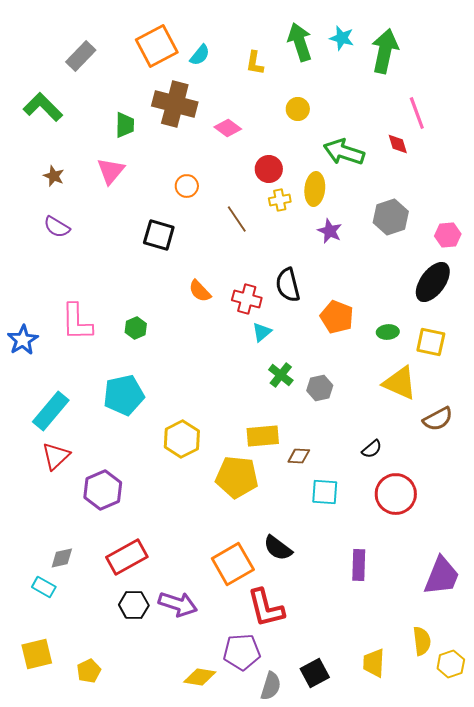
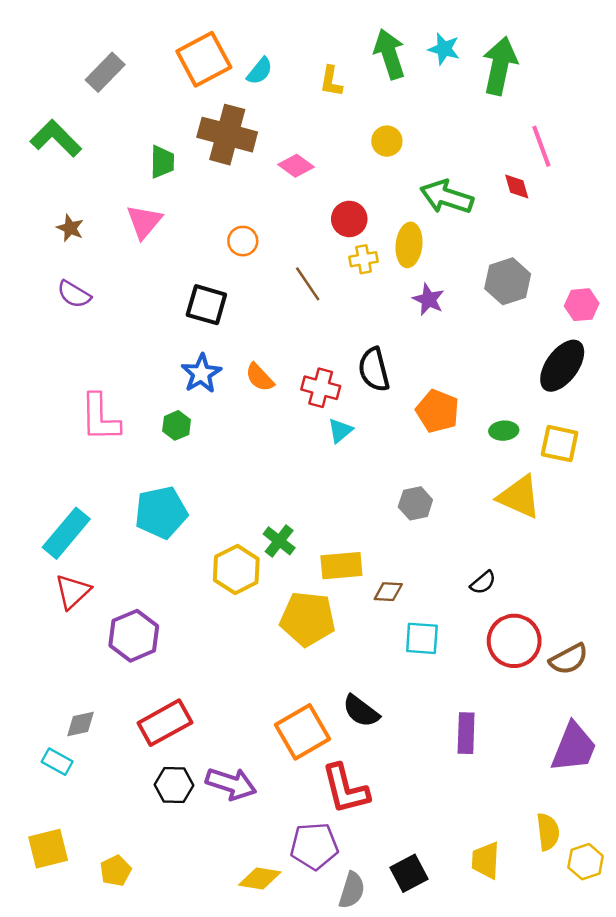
blue star: (23, 340) -> (201, 373), moved
green cross: (281, 375) -> (279, 541), moved
brown semicircle: (438, 419) -> (569, 659), moved

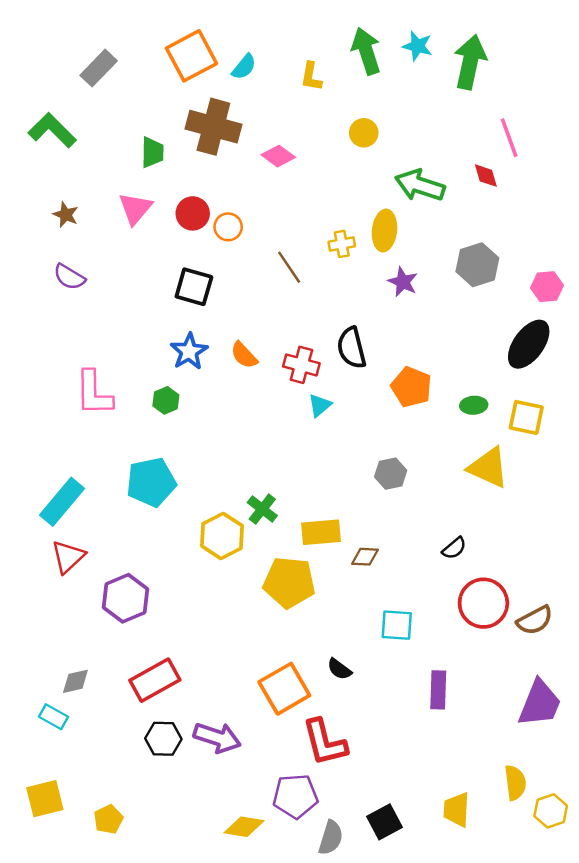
red circle: (349, 219) -> (193, 213), moved
cyan square: (422, 638) -> (397, 625), moved
black semicircle: (361, 711) -> (339, 669), size x0.7

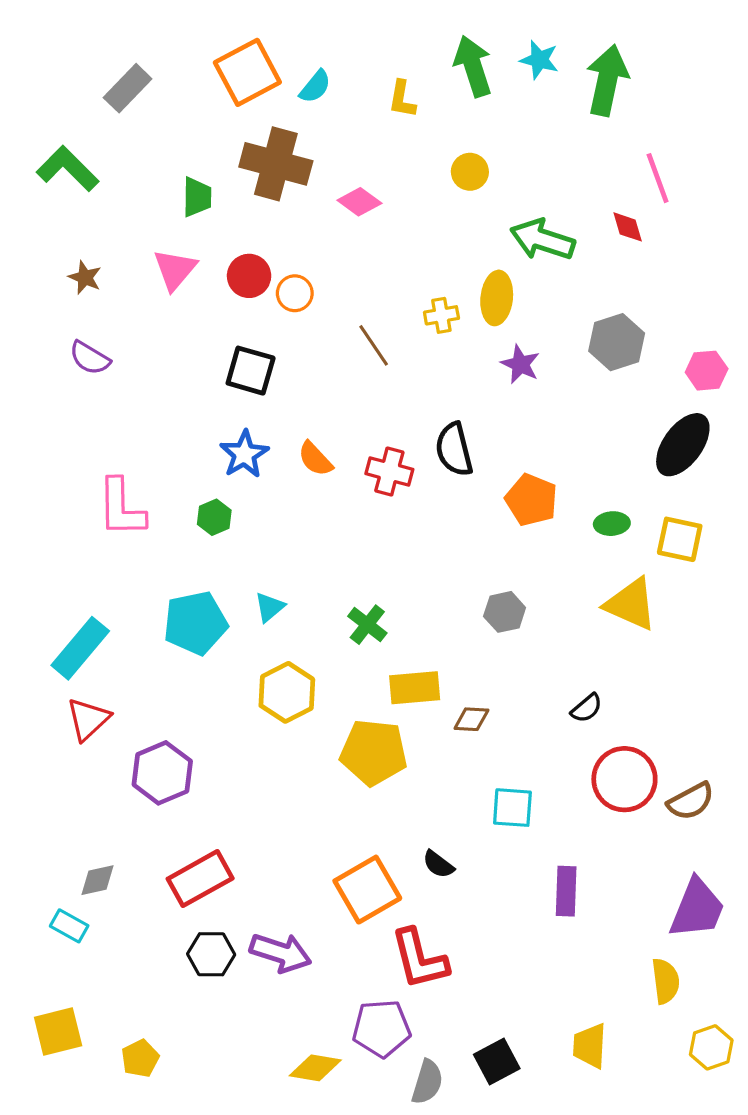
cyan triangle: (320, 405) -> (270, 607), moved
green cross: (262, 509) -> (367, 625), moved
yellow semicircle: (515, 783) -> (665, 981), moved

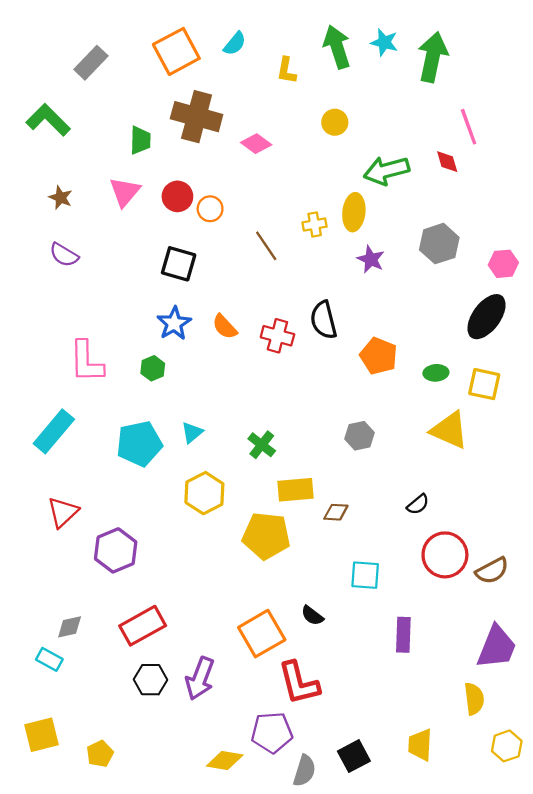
cyan semicircle: (315, 87) -> (235, 44), moved
green arrow: (542, 240) -> (386, 171), turned -33
cyan rectangle: (80, 648) -> (54, 431), moved
purple arrow: (281, 953) -> (200, 679), turned 93

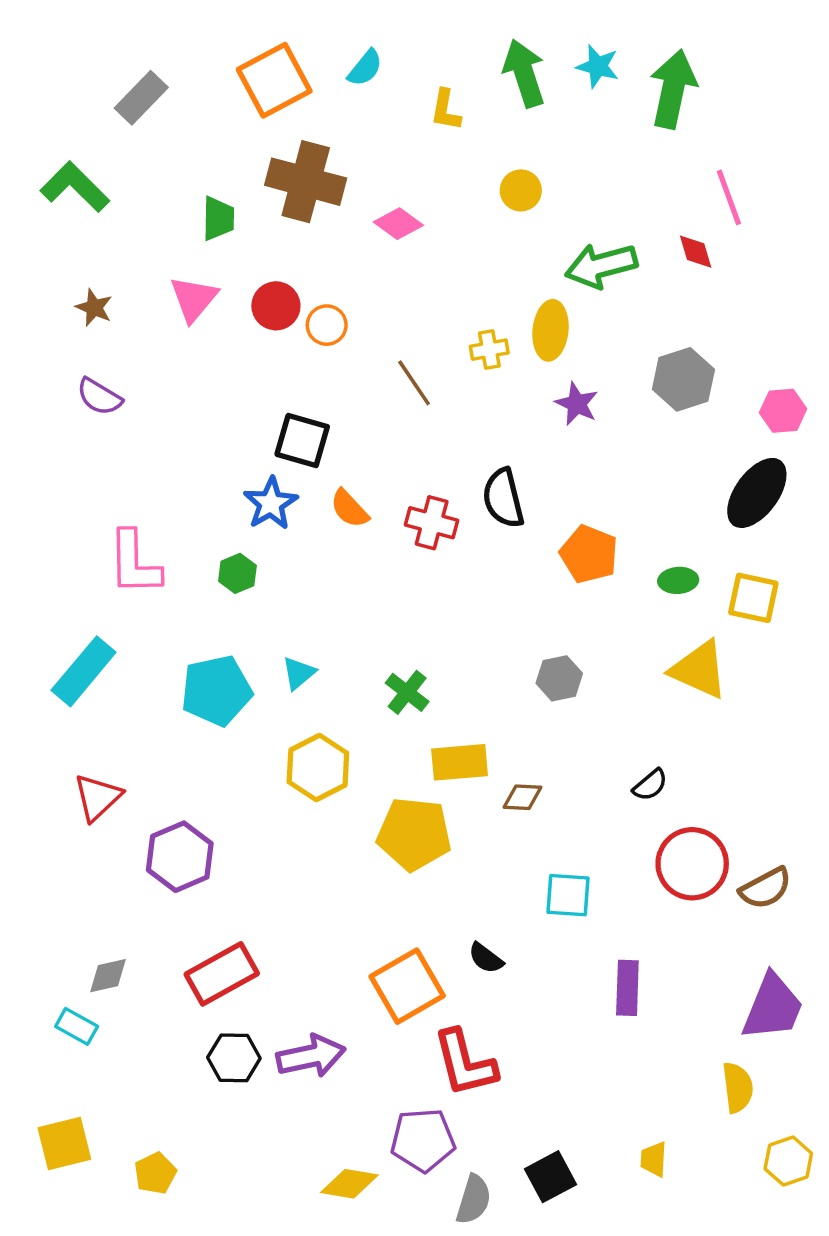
black square: (179, 264) -> (302, 440), moved
purple arrow: (200, 679) -> (311, 1056), turned -123
yellow trapezoid: (420, 745) -> (654, 1159), size x0.7

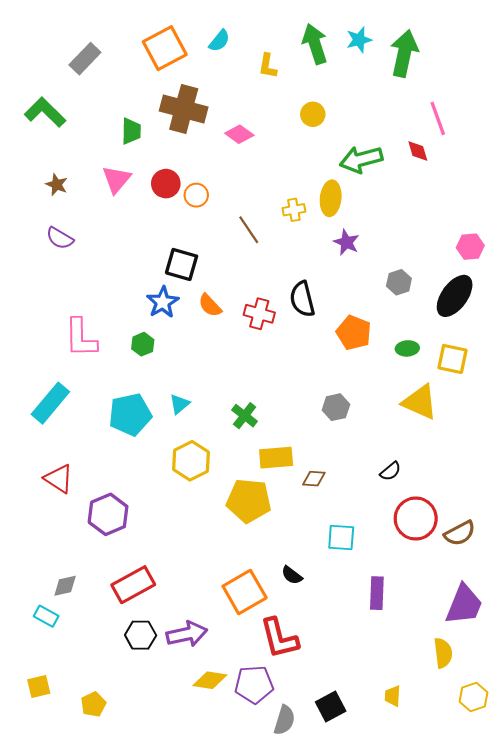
cyan star: (598, 66) -> (359, 40), turned -30
gray hexagon: (683, 379) -> (399, 282), moved, size x0.7
red triangle: (98, 797) -> (59, 479), turned -44
yellow square: (64, 1144) -> (39, 687), size x0.7
yellow diamond: (349, 1184) -> (210, 680), moved

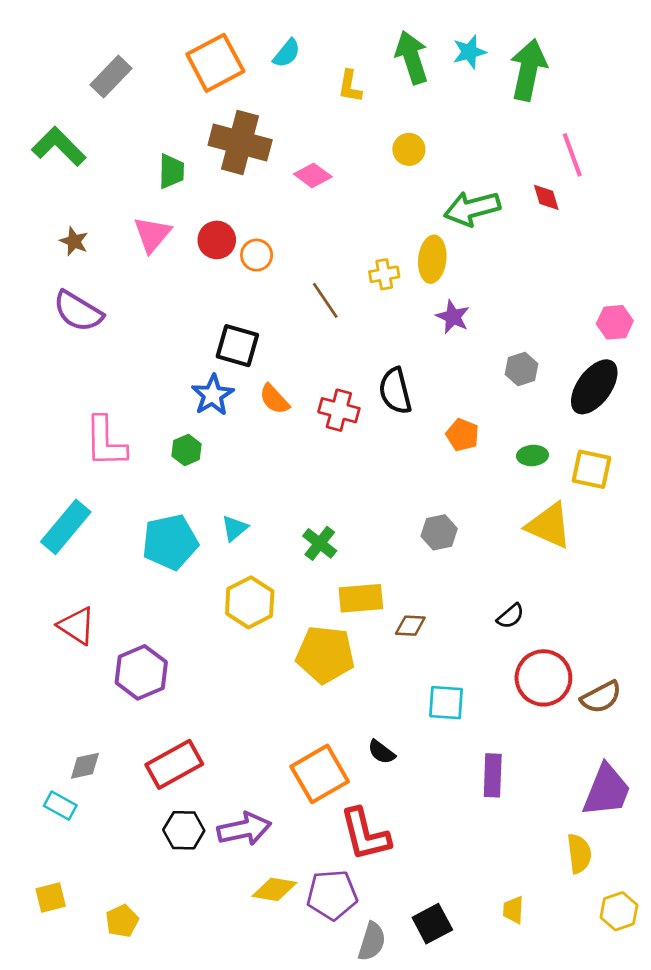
purple semicircle: (60, 238) -> (78, 311), size x1.4
orange pentagon: (354, 333) -> (462, 435), size x0.7

